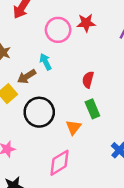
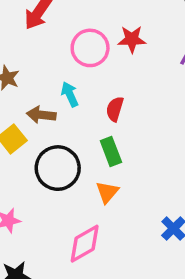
brown arrow: (27, 76) -> (41, 115), turned 36
red semicircle: (88, 80) -> (115, 109), moved
green rectangle: (92, 109) -> (111, 151), moved

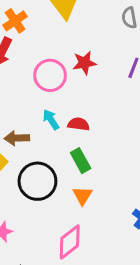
cyan arrow: (70, 94) -> (51, 120), moved
red semicircle: (115, 109) -> (79, 124), turned 90

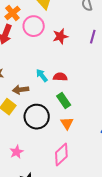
pink circle: (50, 75) -> (34, 26), moved

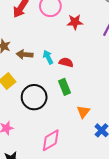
brown arrow: (21, 90) -> (25, 55), moved
orange triangle: (67, 123) -> (83, 112), moved

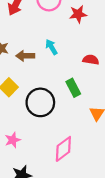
cyan arrow: (48, 57) -> (51, 47), moved
red semicircle: (66, 62) -> (91, 60), moved

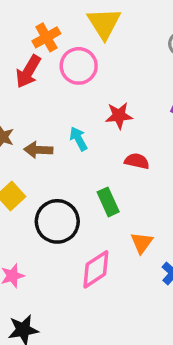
red star: (78, 14) -> (119, 116), moved
pink diamond: (63, 149) -> (96, 269), moved

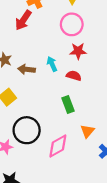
pink circle: (79, 66) -> (72, 24), moved
red semicircle: (137, 161) -> (74, 76), moved
black circle: (57, 221) -> (27, 130), moved

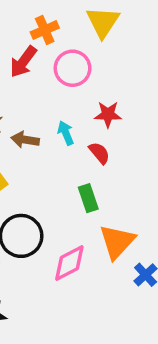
pink circle: (72, 24) -> (73, 68), moved
red semicircle: (74, 76) -> (99, 153), turned 32
orange triangle: (87, 131) -> (117, 242), size x1.6

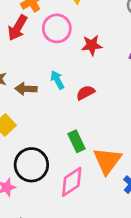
red star: (108, 114) -> (92, 45), moved
red semicircle: (99, 153) -> (85, 93), turned -72
green rectangle: (88, 198) -> (77, 141), moved

